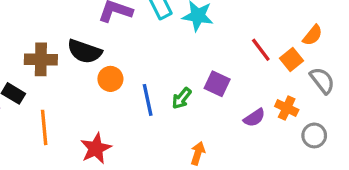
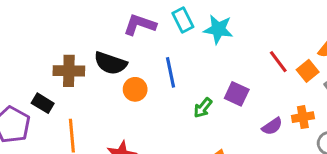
blue line: (148, 100) -> (171, 72), moved
orange cross: (287, 108) -> (303, 117), turned -35

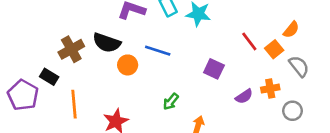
brown cross: (69, 71) -> (71, 49), turned -30
blue line: (171, 72) -> (158, 51), turned -60
green arrow: (203, 108) -> (171, 102), moved

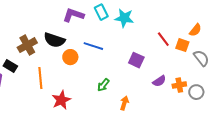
orange square: (274, 49) -> (182, 45), turned -32
orange cross: (270, 89) -> (179, 85), moved
orange line: (74, 104) -> (40, 78), moved

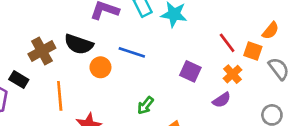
orange cross: (179, 85) -> (233, 74), moved, turned -32

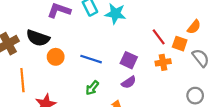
blue line: (132, 52) -> (91, 59), moved
orange cross: (233, 74) -> (163, 62), turned 32
purple semicircle: (222, 100) -> (129, 82), moved

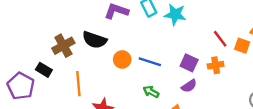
orange circle: (56, 57) -> (122, 59), moved
orange cross: (163, 62) -> (216, 65), moved
green arrow: (92, 88) -> (151, 92), turned 80

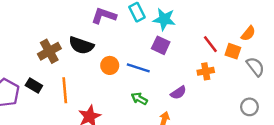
purple square: (189, 63) -> (161, 45), moved
black rectangle: (44, 70) -> (34, 86), moved

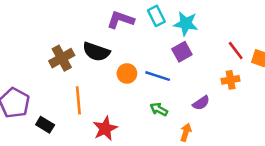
purple square: (161, 45) -> (182, 52), turned 36
black rectangle: (34, 86) -> (45, 125), moved

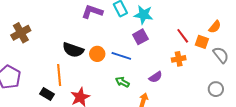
black semicircle: (96, 52) -> (73, 50), moved
brown cross: (62, 58) -> (21, 33), moved
black rectangle: (45, 125) -> (47, 94), moved

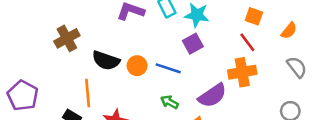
brown cross: (21, 33) -> (67, 38), moved
orange square: (202, 42) -> (254, 16), moved
orange cross: (179, 59) -> (242, 72), size x1.5
purple semicircle: (156, 77) -> (212, 96), size x1.6

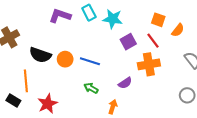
orange semicircle: (289, 31) -> (178, 30), moved
purple square: (193, 44) -> (128, 42), moved
purple semicircle: (212, 96) -> (125, 83), size x0.6

